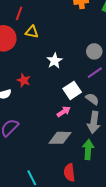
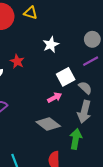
gray diamond: (60, 138) -> (48, 124), turned 30

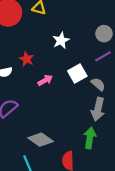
pink arrow: (55, 98) -> (45, 80), moved
gray diamond: (48, 124) -> (41, 140), moved

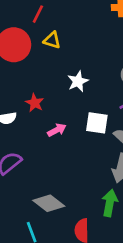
white square: (77, 74) -> (97, 123), turned 36

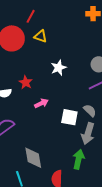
white square: (97, 123) -> (69, 117), moved
gray diamond: (49, 203) -> (33, 158), turned 40

